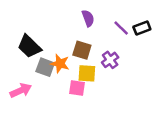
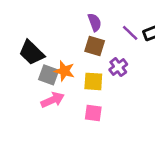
brown square: (82, 50) -> (95, 46), moved
pink square: (77, 88) -> (93, 113), moved
pink arrow: (21, 90) -> (53, 100), moved

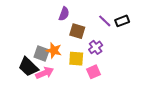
purple semicircle: (95, 22) -> (64, 14), moved, turned 40
black trapezoid: (32, 53) -> (28, 67), moved
pink square: (93, 113) -> (94, 72), moved, turned -32

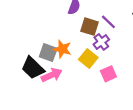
purple line: (105, 21) -> (108, 22), moved
purple cross: (96, 47) -> (101, 42), moved
yellow square: (76, 59) -> (88, 58), turned 35

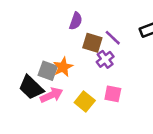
orange star: (62, 49) -> (63, 67), turned 30
yellow square: (88, 58) -> (85, 101), moved
pink square: (108, 74) -> (113, 94), turned 35

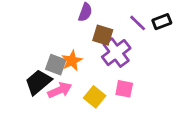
purple line: (113, 38) -> (138, 23), moved
purple cross: (105, 59) -> (116, 53), size x1.5
black trapezoid: (31, 87) -> (38, 82), turned 96

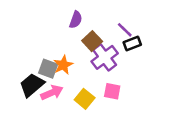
black rectangle: (162, 22) -> (132, 44), moved
brown square: (103, 35) -> (92, 41), turned 30

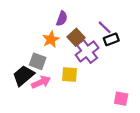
orange star: (63, 65) -> (51, 39), moved
pink square: (112, 91) -> (121, 99), moved
yellow square: (85, 99) -> (69, 74), moved, turned -35

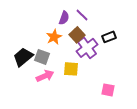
purple line: (105, 27) -> (82, 15), moved
black trapezoid: (23, 76) -> (23, 57), moved
pink square: (121, 99) -> (108, 90), moved

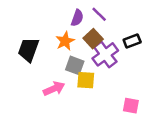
black trapezoid: (23, 57) -> (28, 50), moved, turned -30
gray square: (42, 57) -> (75, 65), moved

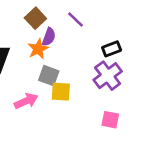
purple semicircle: (77, 18) -> (49, 37), moved
brown square: (93, 39) -> (35, 18), moved
purple cross: (105, 54) -> (108, 76), moved

